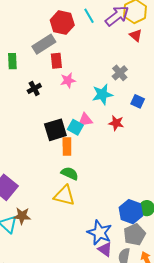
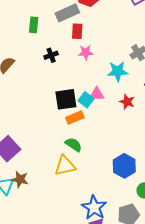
orange rectangle: (67, 146) -> (75, 118), turned 60
yellow triangle: (64, 196) -> (65, 166), turned -35
blue hexagon: (131, 212) -> (124, 166), moved

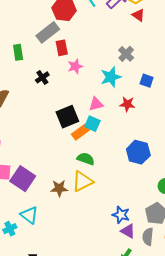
cyan square: (86, 100) -> (92, 124), moved
blue hexagon: (124, 166) -> (138, 152), moved
brown star: (20, 179) -> (59, 188), moved
blue star: (94, 208) -> (121, 215), size x0.7

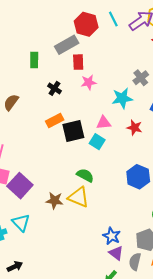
black cross: (42, 77) -> (54, 88), turned -32
orange rectangle: (80, 132) -> (55, 120), moved
yellow triangle: (82, 181) -> (79, 197), turned 40

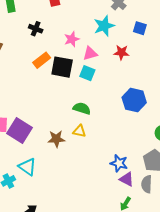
pink star: (89, 82) -> (72, 39), moved
black square: (73, 131) -> (62, 67), turned 35
yellow triangle: (79, 197) -> (79, 131), size x0.6

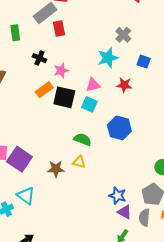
pink star: (72, 39) -> (61, 71), moved
blue hexagon: (134, 100) -> (119, 128), moved

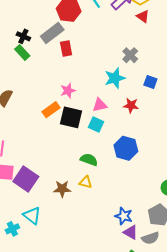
green rectangle: (15, 33) -> (22, 53), turned -35
black cross: (39, 58) -> (23, 36), moved
gray semicircle: (144, 218) -> (150, 238), turned -114

